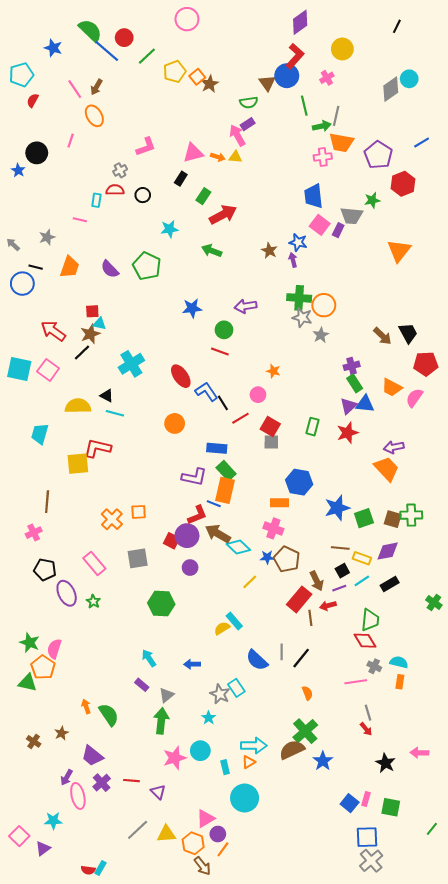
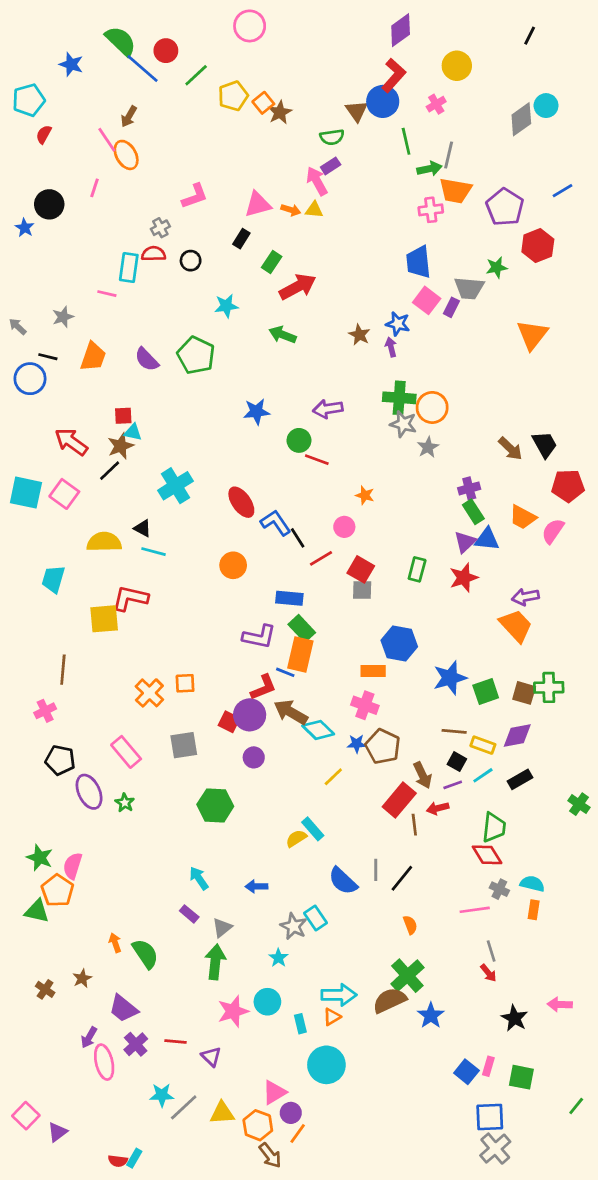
pink line: (75, 89) -> (107, 140), moved
cyan rectangle: (96, 200) -> (129, 267), size x1.5
red line: (220, 351) -> (317, 460), moved
black square: (342, 571) -> (457, 762), turned -32
cyan star: (53, 821) -> (162, 1095), moved

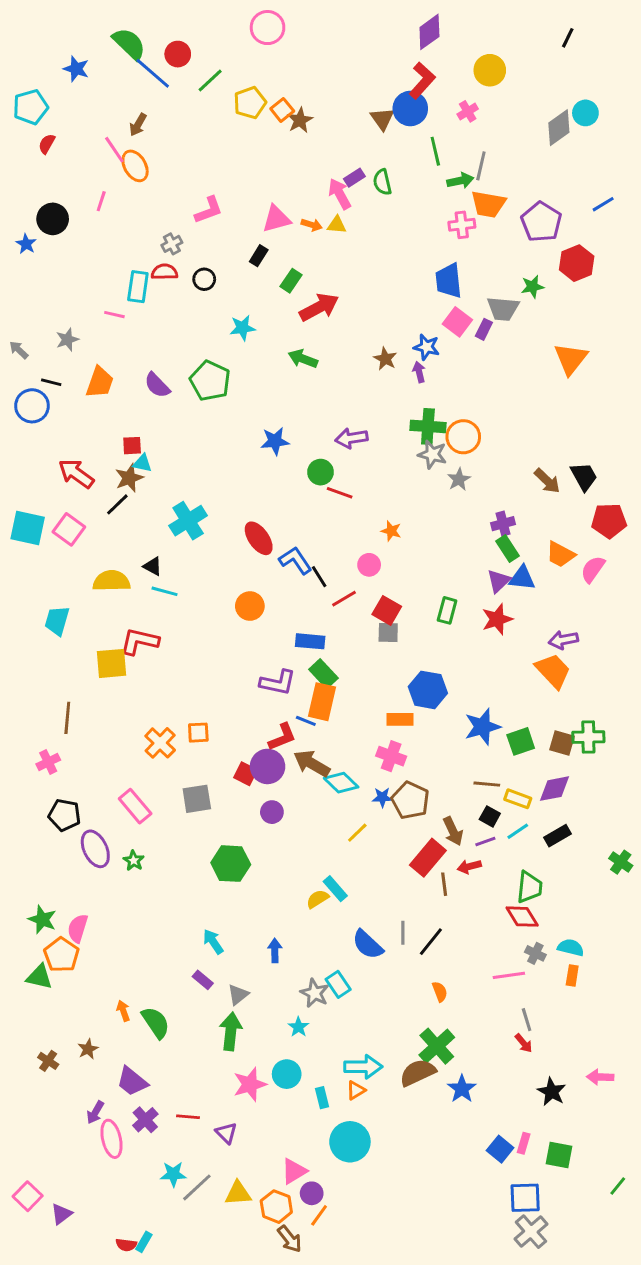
green semicircle: (332, 137) -> (382, 182), moved, turned 85
blue arrow: (256, 886) -> (275, 950), turned 90

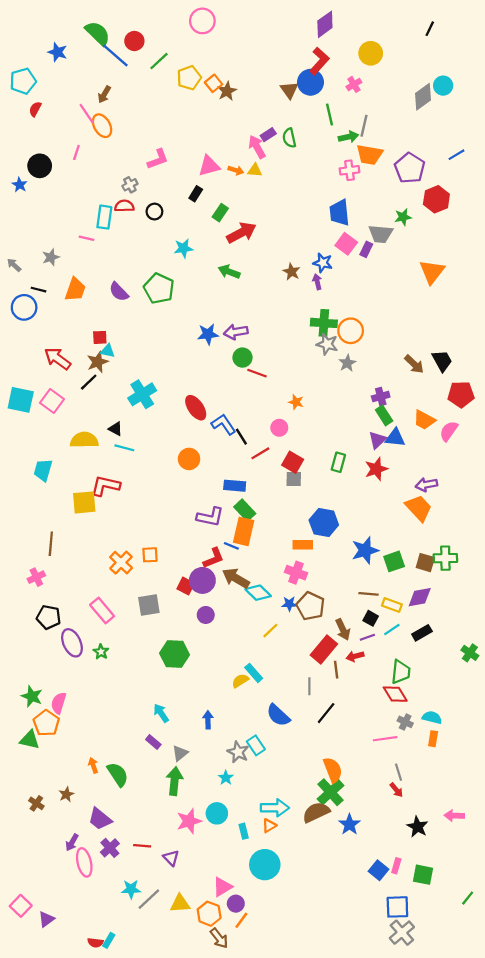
purple arrow: (351, 438) -> (236, 332), moved
gray line: (403, 933) -> (309, 686), moved
orange semicircle: (440, 992) -> (333, 770), moved, size x1.6

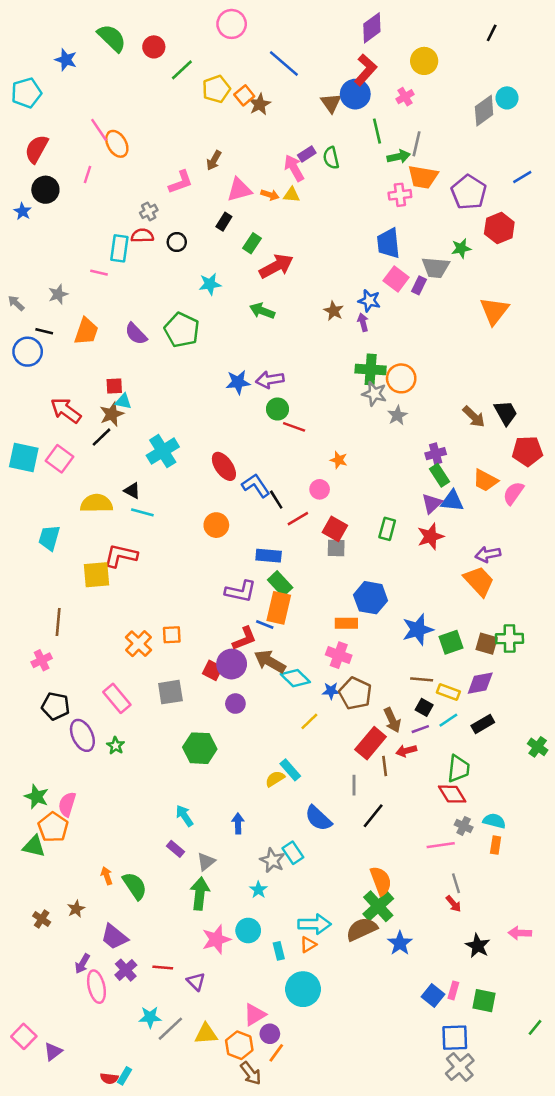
blue line: (115, 55) -> (284, 64), moved
brown arrow: (104, 94) -> (214, 160), moved
red semicircle: (35, 109) -> (37, 149), moved, size x1.6

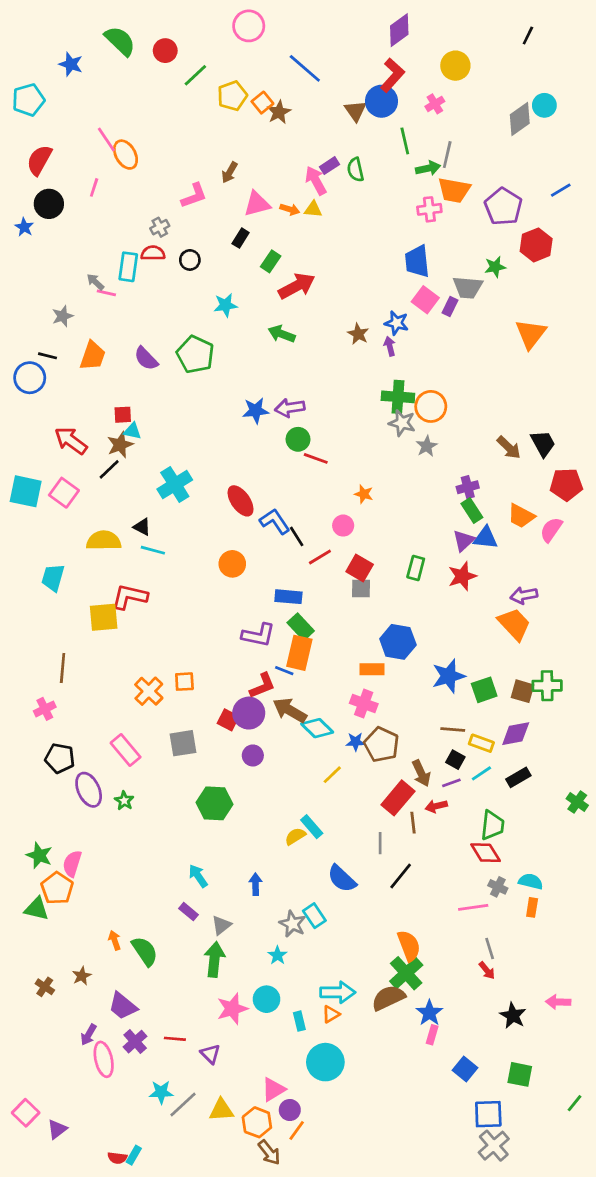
gray arrow: (16, 303) -> (95, 282), moved
pink rectangle: (453, 990) -> (432, 1035), moved

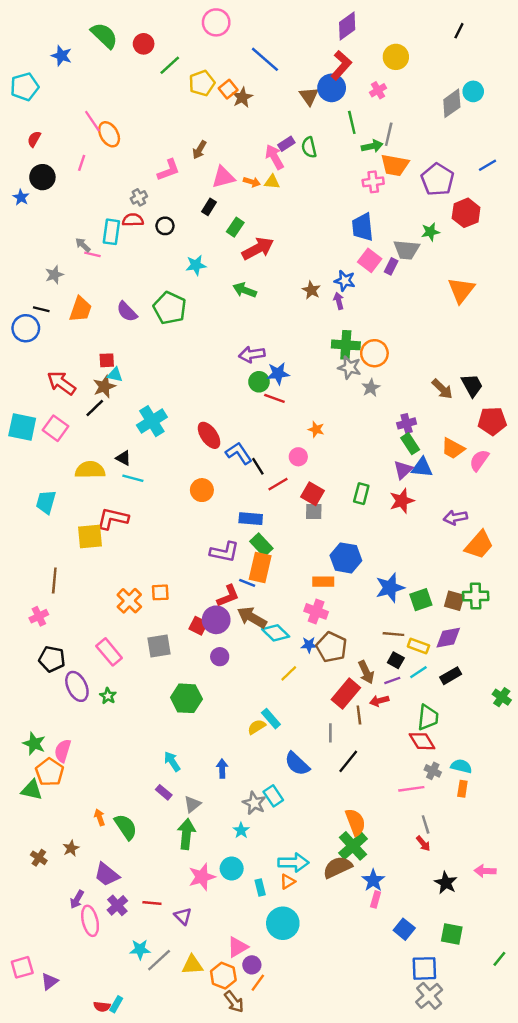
red semicircle: (39, 160) -> (34, 139), size x0.6
blue star: (256, 411) -> (278, 373), moved
orange trapezoid: (514, 624) -> (479, 545), moved, turned 84
pink square: (26, 1113) -> (22, 967), turned 30

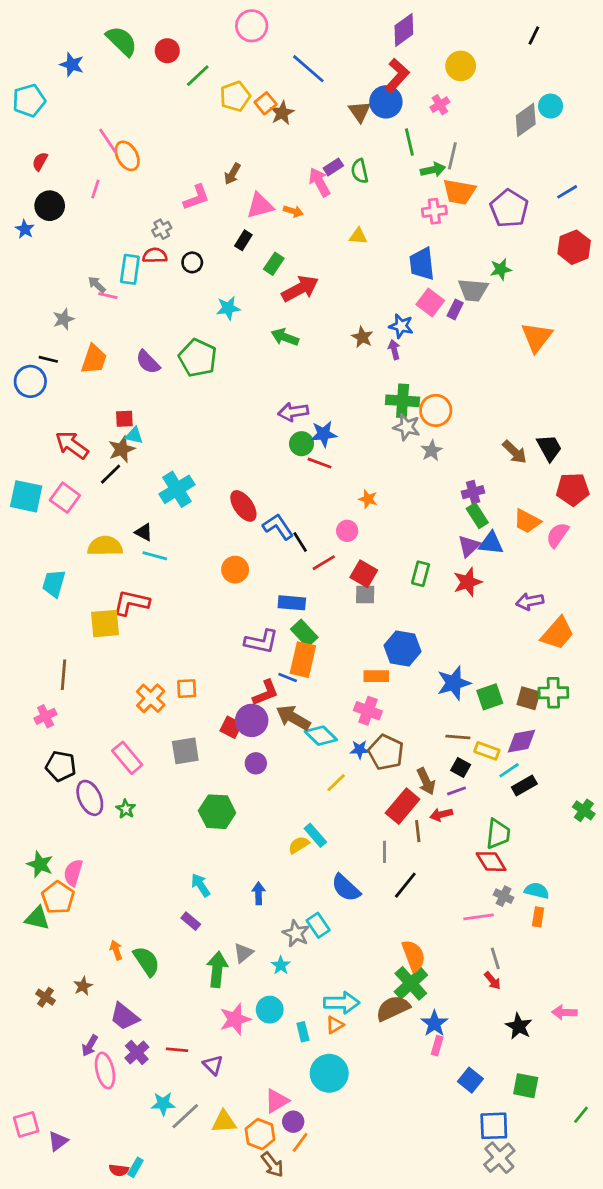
yellow triangle: (272, 182) -> (358, 236), moved
red hexagon: (466, 213) -> (574, 247), moved
cyan line: (418, 672) -> (509, 770), moved
gray triangle: (192, 804) -> (243, 953), moved

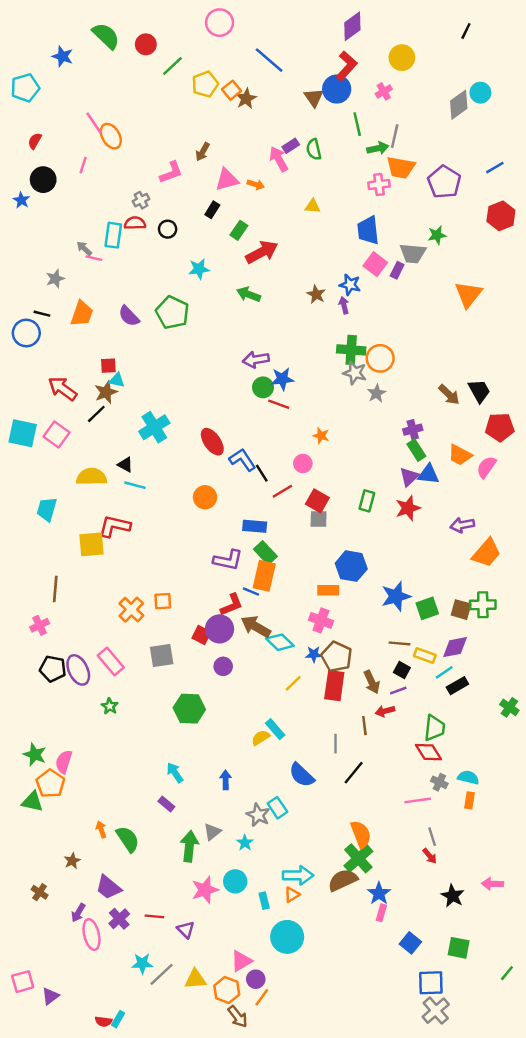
purple ellipse: (90, 798) -> (78, 670), moved
red rectangle: (403, 806) -> (334, 686), moved, turned -32
brown cross: (46, 997) -> (40, 892), moved

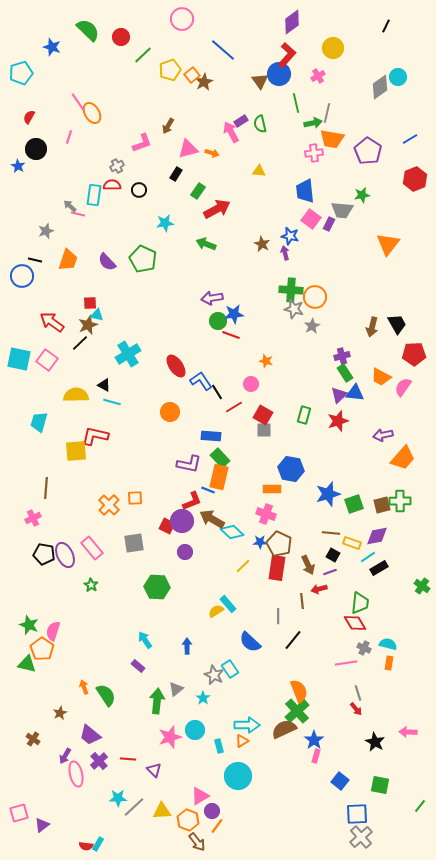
brown arrow: (449, 395) -> (372, 327), turned 60
brown square: (461, 610) -> (382, 505), turned -30

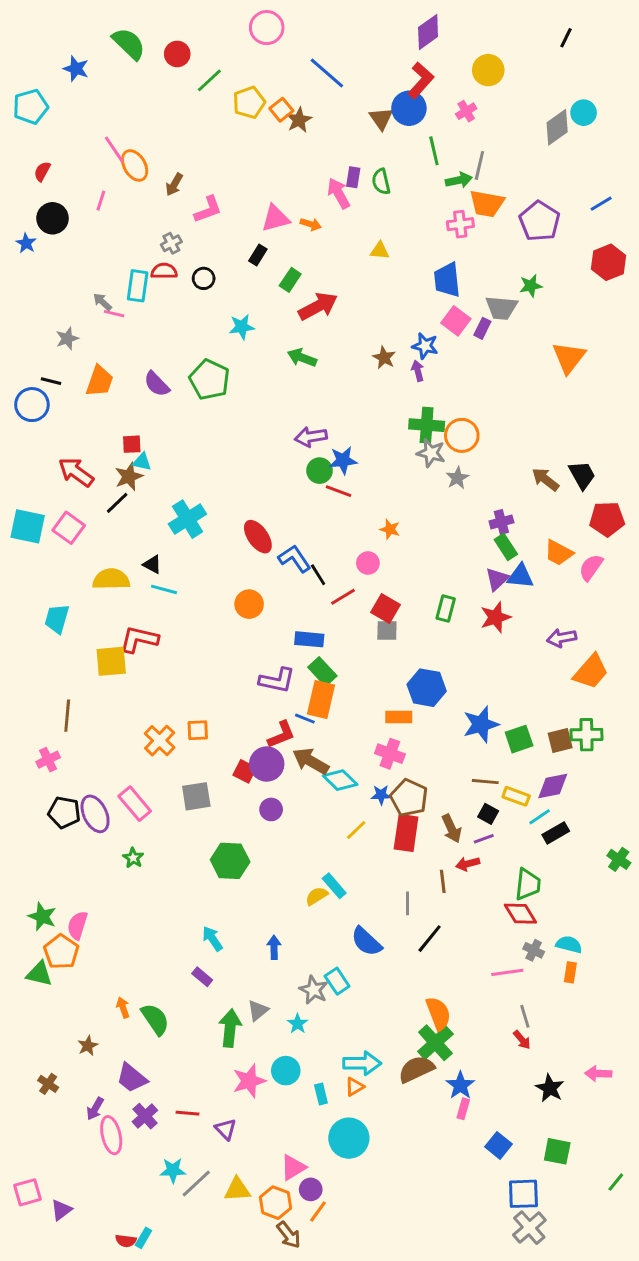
purple rectangle: (241, 121) -> (353, 177), turned -48
brown arrow: (168, 126) -> (174, 185), moved
brown arrow: (372, 327) -> (545, 479), turned 114

